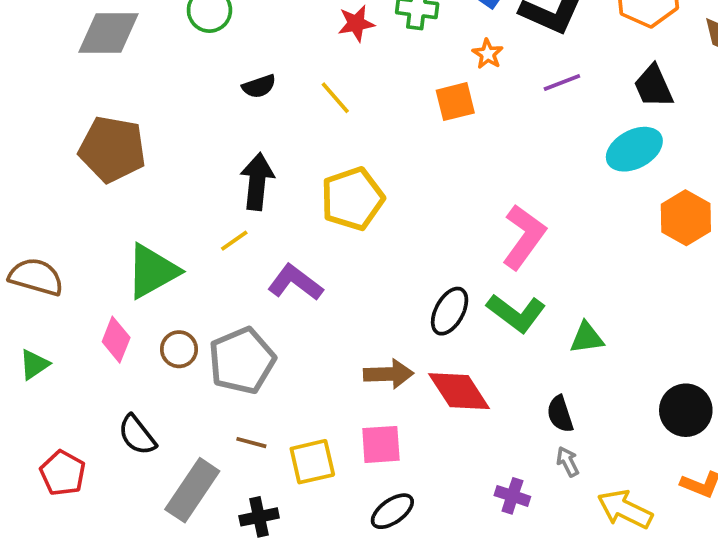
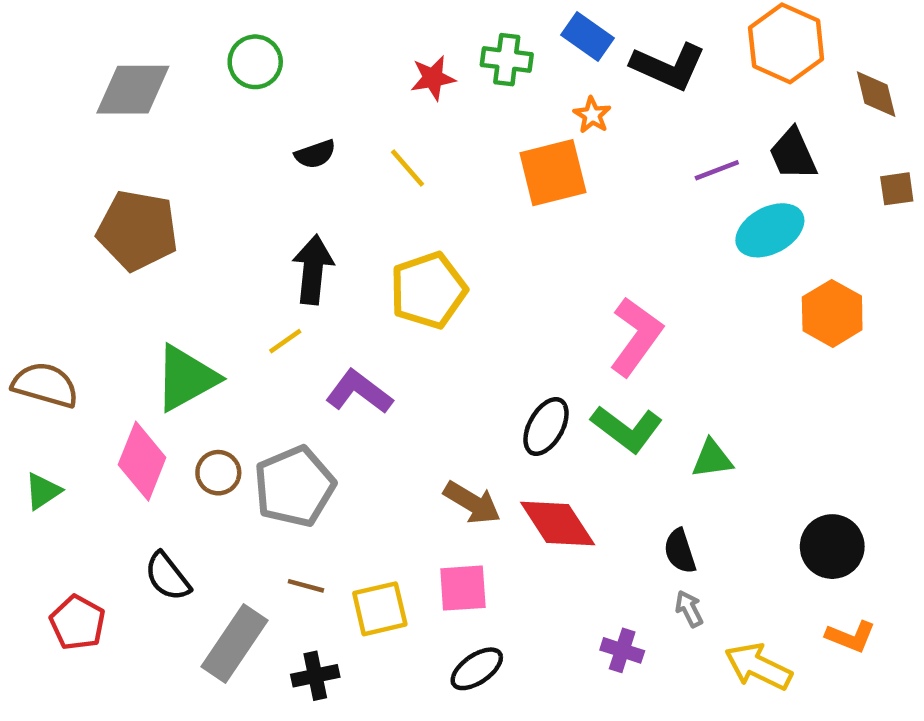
purple line: (562, 82) -> (717, 170), moved
orange square: (455, 102) -> (553, 173), size x1.4
pink diamond: (116, 340) -> (142, 461), size x1.4
brown arrow: (389, 374) -> (472, 503), turned 33

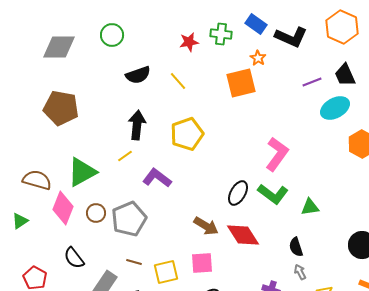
black semicircle: (315, 154) -> (138, 75), size x1.4
brown semicircle: (45, 385) -> (37, 180), moved

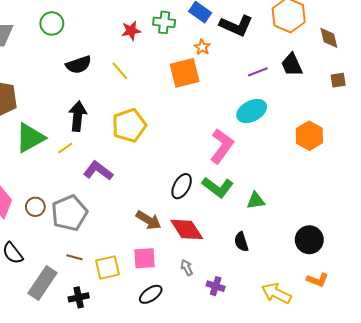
cyan ellipse: (335, 108) -> (252, 111), moved
green triangle: (82, 172) -> (30, 138), moved
gray arrow: (300, 272) -> (187, 268), moved

